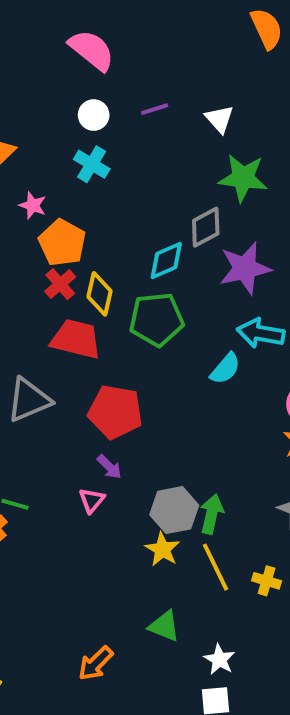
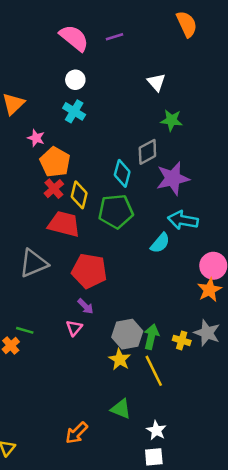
purple line: (155, 109) -> (115, 37), moved
green star: (243, 178) -> (172, 120), size x0.7
cyan diamond: (166, 260) -> (122, 173), turned -52
yellow cross: (267, 581) -> (182, 340), moved

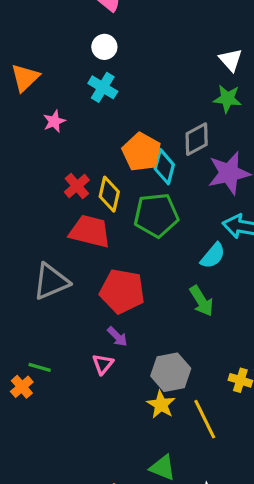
white triangle: (156, 82) -> (231, 60), moved
pink star: (36, 138) -> (54, 121), turned 30
orange pentagon: (55, 162) -> (142, 152), moved
green arrow: (151, 337) -> (201, 301), moved, turned 135

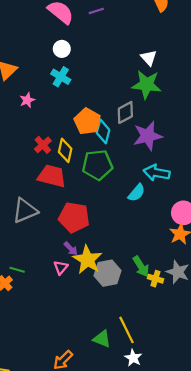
green star: (227, 99) -> (147, 85), size x1.5
green arrow: (201, 301) -> (141, 266), moved
yellow star: (161, 405) -> (87, 260), moved, size x1.5
yellow line: (205, 419) -> (126, 330), moved

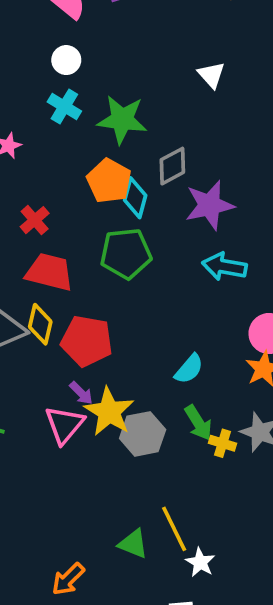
green star: (147, 85) -> (122, 120), moved
yellow diamond: (65, 150) -> (40, 324), moved
cyan semicircle: (137, 193) -> (189, 369), moved
pink triangle: (61, 268) -> (64, 425), size x1.6
white star: (133, 358) -> (200, 562), moved

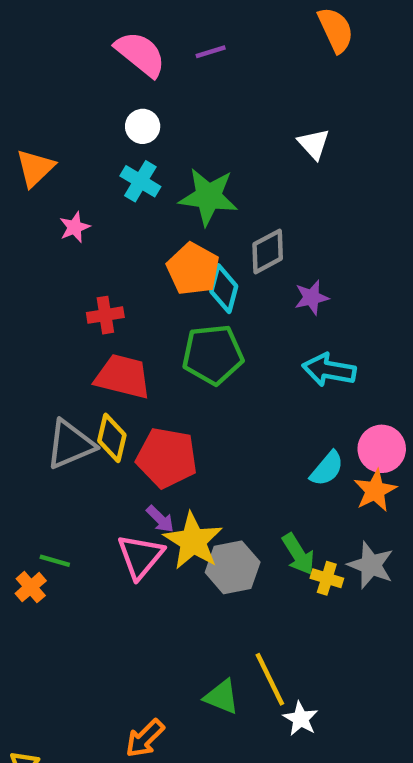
purple star: (210, 205) -> (312, 297), size x0.6
red cross: (35, 220) -> (105, 315), turned 32
cyan semicircle: (189, 369) -> (327, 469), moved

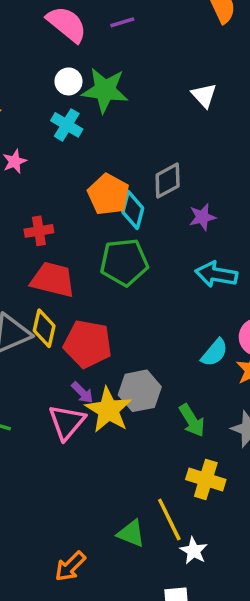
green star: (208, 197) -> (105, 90), moved
gray hexagon: (233, 567) -> (140, 391), moved
yellow cross: (327, 578) -> (206, 479), moved, size x1.5

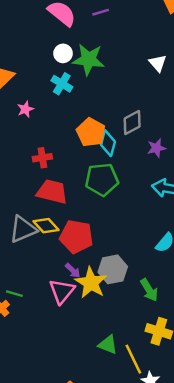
yellow diamond: (44, 328) -> (46, 226), turned -55
green triangle: (131, 533) -> (108, 345), moved

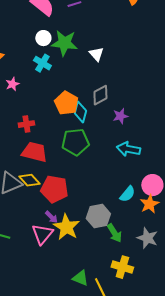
white triangle: (158, 63) -> (96, 54), moved
gray hexagon: (113, 269) -> (98, 216), moved

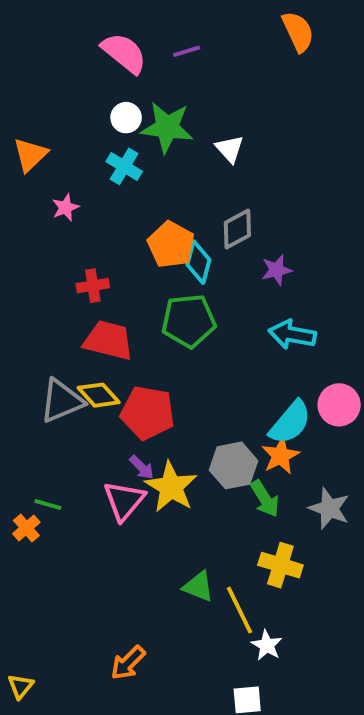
cyan semicircle: (127, 194) -> (290, 422), size x1.4
orange star: (149, 204) -> (280, 456), moved

